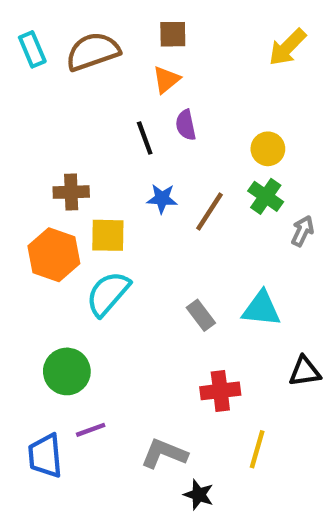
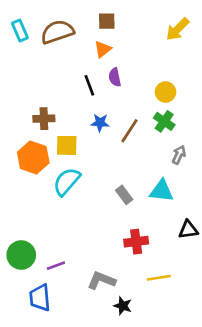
gray arrow: (302, 231) -> (179, 155), moved
green circle: (67, 371) -> (21, 255), moved
yellow line: (257, 449) -> (159, 278), turned 65
blue trapezoid: (45, 456) -> (40, 298), moved

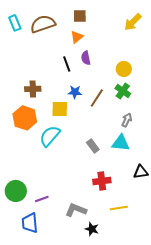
yellow square: (67, 145) -> (60, 109), moved
gray arrow: (179, 155) -> (127, 120), moved

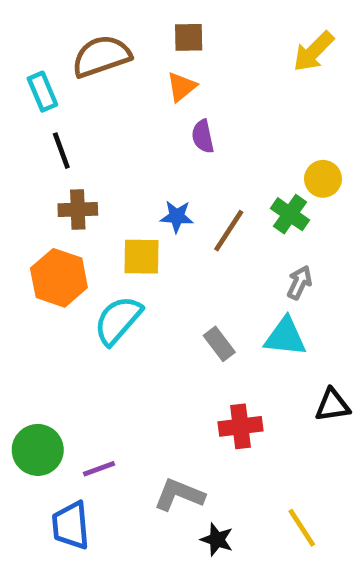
cyan rectangle: (15, 23) -> (42, 92), moved
black line: (67, 64) -> (61, 151), moved
yellow circle: (124, 69) -> (323, 179), moved
yellow line: (119, 208) -> (302, 528), moved, turned 66

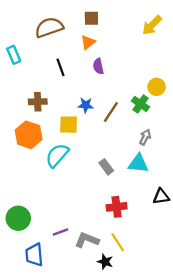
cyan rectangle: (42, 92) -> (14, 55), moved
black line: (61, 151) -> (61, 67), moved
purple line: (99, 469) -> (61, 232), moved
yellow line: (302, 528) -> (118, 242), moved

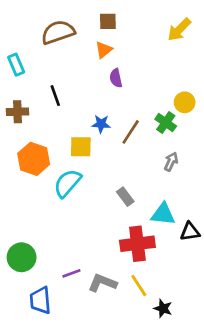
black line: (61, 67) -> (55, 96), moved
brown cross: (38, 102) -> (18, 112), moved
cyan triangle: (138, 163) -> (163, 214), moved
red cross: (117, 207) -> (137, 244), size x1.4
black star: (105, 262) -> (163, 308), moved

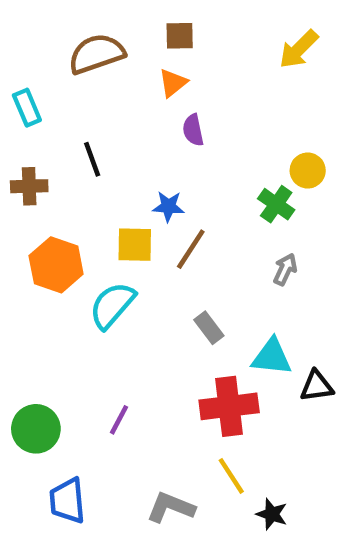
brown line: (131, 132) -> (191, 249), moved
purple line: (71, 273) -> (119, 420), moved, turned -42
gray L-shape: (102, 283) -> (171, 507), moved

